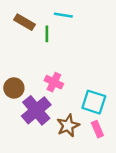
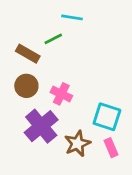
brown rectangle: (25, 22) -> (28, 54), moved
green line: (47, 34) -> (53, 39), turned 63
brown circle: (14, 88) -> (26, 86), moved

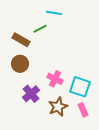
pink cross: (61, 94) -> (55, 79), moved
purple cross: (41, 126) -> (31, 94), size x0.7

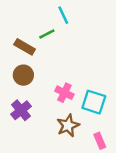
cyan line: (54, 13) -> (63, 15), turned 56
purple cross: (31, 94) -> (21, 110), moved
pink rectangle: (83, 110) -> (100, 141), moved

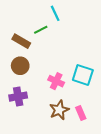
cyan square: (94, 102) -> (83, 75), moved
purple cross: (21, 110) -> (18, 97), turned 30
pink rectangle: (100, 141) -> (81, 113), moved

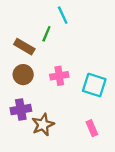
green line: (41, 30) -> (46, 34), turned -40
pink cross: (56, 81) -> (59, 76), moved, turned -35
brown star: (59, 110) -> (43, 125), moved

